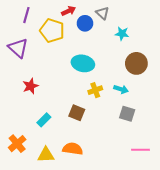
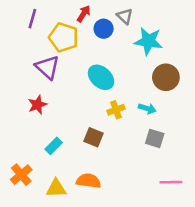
red arrow: (69, 11) -> (84, 14), turned -32
cyan star: (122, 34) -> (148, 41), size x1.6
purple triangle: (18, 48) -> (47, 67), moved
cyan ellipse: (83, 63) -> (101, 77), turned 30

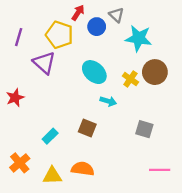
purple line: (32, 19) -> (19, 37), moved
red star: (37, 105) -> (15, 98), moved
cyan arrow: (147, 108) -> (108, 101), moved
yellow cross: (116, 110) -> (130, 79), moved, turned -35

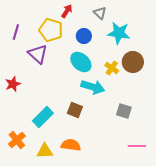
blue circle: (97, 27) -> (84, 36), moved
cyan arrow: (108, 101) -> (93, 87), size x1.6
cyan rectangle: (50, 136) -> (43, 117), size x1.5

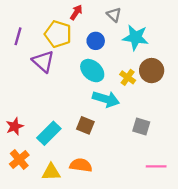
red star: (13, 84) -> (15, 126), moved

